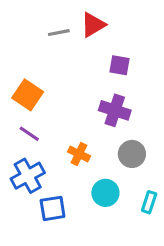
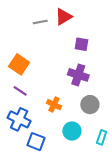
blue cross: (28, 176) -> (19, 119), turned -35
blue square: (53, 208) -> (36, 142), turned 30

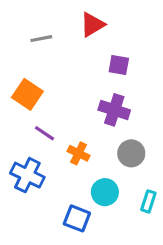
gray line: (40, 22) -> (41, 39), moved
purple line: (20, 91) -> (44, 133), moved
blue square: (36, 142) -> (77, 218), moved

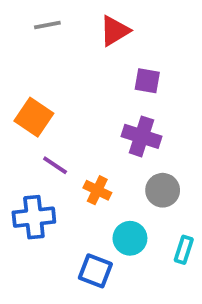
gray line: (41, 39) -> (47, 25), moved
blue cross: (27, 175) -> (34, 217), turned -32

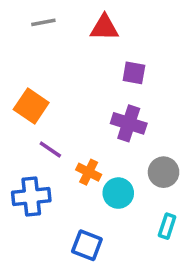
red triangle: (115, 31) -> (104, 28), turned 32
gray circle: (163, 190) -> (164, 172), moved
cyan circle: (130, 238) -> (118, 193), moved

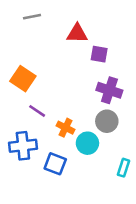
red triangle: (104, 28) -> (77, 33), moved
purple cross: (129, 123) -> (109, 90), moved
gray circle: (164, 172) -> (107, 121), moved
blue square: (87, 245) -> (55, 164), moved

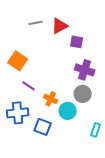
gray line: (32, 17) -> (36, 23), moved
red triangle: (77, 33) -> (60, 26), turned -30

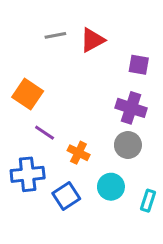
purple square: (77, 42) -> (139, 65), moved
cyan circle: (68, 111) -> (111, 187), moved
blue square: (43, 127) -> (66, 196), turned 36

